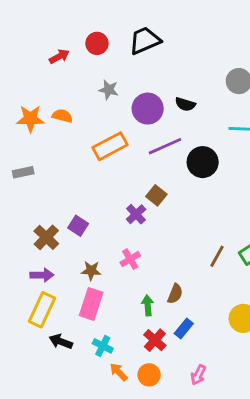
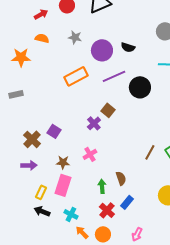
orange semicircle: (62, 116) -> (42, 38), moved
brown semicircle: (175, 294) -> (121, 178), turned -40
yellow rectangle: (42, 310) -> (41, 192), moved, size x0.6

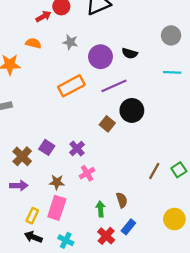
red arrow: (41, 14) -> (43, 16), moved
black circle: (140, 87) -> (132, 110), moved
purple cross: (94, 123) -> (77, 149), moved

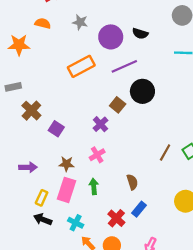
purple cross: (77, 149) -> (101, 124), moved
brown cross: (22, 156) -> (31, 111), moved
green arrow: (100, 209) -> (94, 186), moved

